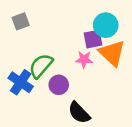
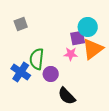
orange triangle: (112, 53) -> (93, 49), turned 40
green semicircle: (41, 66) -> (37, 59), turned -35

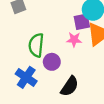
blue cross: (21, 72) -> (26, 77), moved
black semicircle: (67, 96) -> (70, 86), turned -102

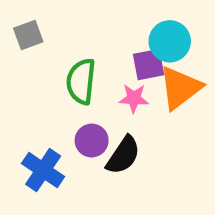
green semicircle: (36, 45) -> (81, 81), moved
black semicircle: (70, 86) -> (123, 155), moved

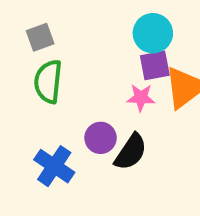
cyan circle: (170, 41) -> (153, 33), moved
green semicircle: (81, 81) -> (48, 82), moved

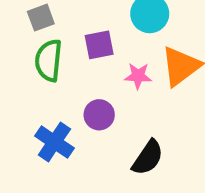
purple square: (155, 65) -> (99, 45), moved
black semicircle: (131, 152) -> (148, 158), moved

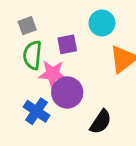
pink star: (138, 76) -> (53, 74), moved, size x1.5
purple circle: (99, 115) -> (67, 92), size x1.5

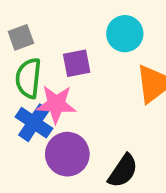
purple circle: (67, 92) -> (67, 154), moved
blue cross: (36, 111) -> (34, 123), moved

